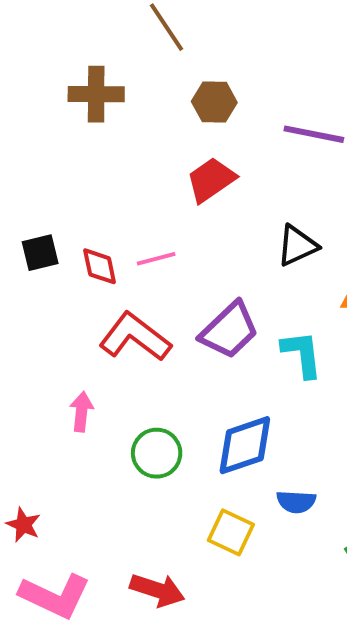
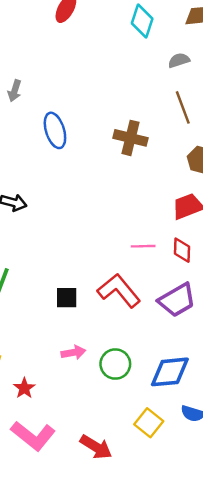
black square: (40, 253) -> (67, 298), moved
red diamond: (100, 266) -> (182, 250), moved
pink arrow: (82, 412) -> (73, 352), moved, turned 60

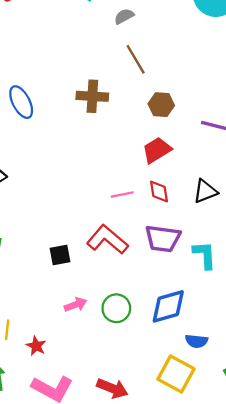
purple trapezoid: (177, 300) -> (163, 239), turned 48
yellow square: (149, 423) -> (176, 374), moved, size x1.4

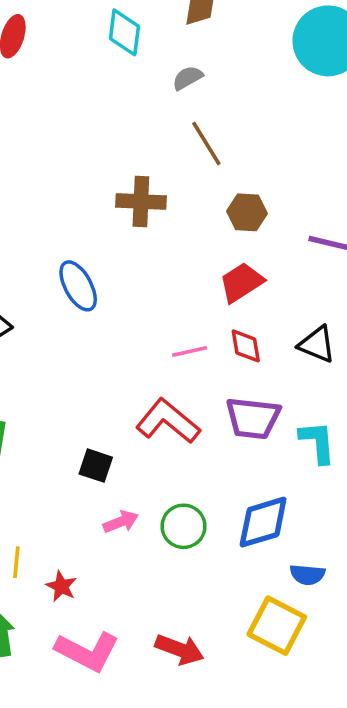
blue ellipse: (21, 102) -> (78, 286), moved
black triangle: (205, 191) -> (317, 344), turned 45
black square: (60, 255) -> (96, 466), moved, turned 30

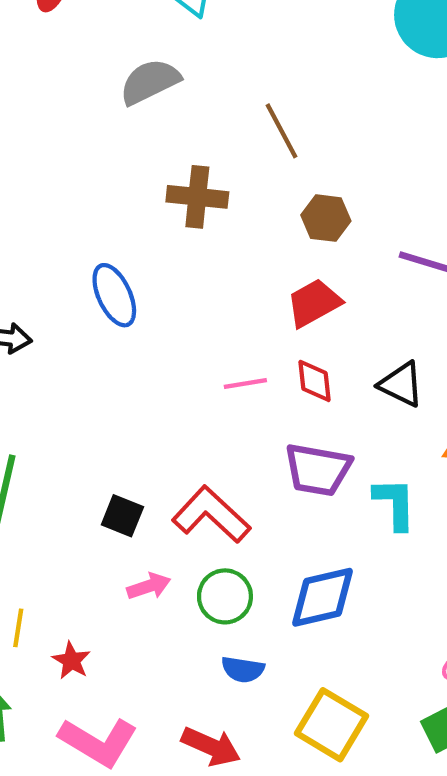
gray semicircle: (188, 78) -> (150, 82), moved, size x1.6
red L-shape: (168, 421) -> (211, 515), moved
blue semicircle: (307, 575) -> (243, 669), moved

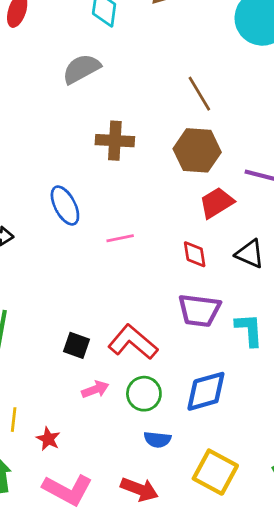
brown line: (282, 131) -> (199, 94), moved
brown hexagon: (326, 218) -> (197, 150), size x1.5
red trapezoid: (314, 303) -> (217, 203), moved
pink line: (245, 383) -> (120, 238), moved

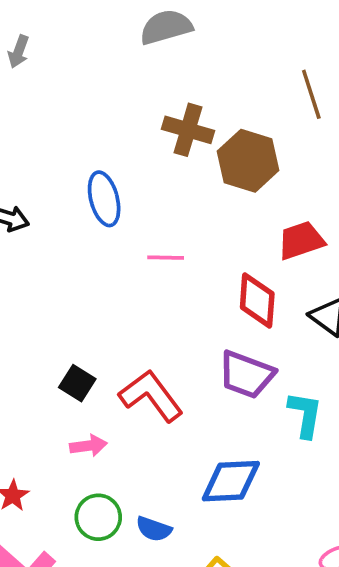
brown hexagon: (197, 150) -> (248, 161), moved
red diamond: (195, 254) -> (257, 301), size x1.4
green circle: (144, 394) -> (98, 517), moved

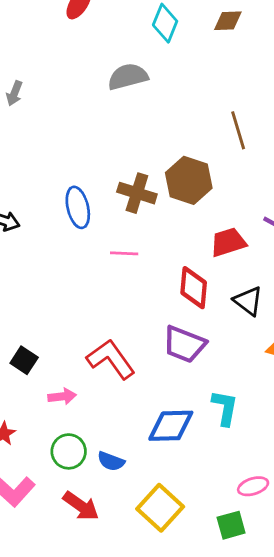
brown cross: (188, 130) -> (137, 193), moved
black square: (77, 383) -> (24, 360), moved
cyan L-shape: (305, 415) -> (225, 408), moved

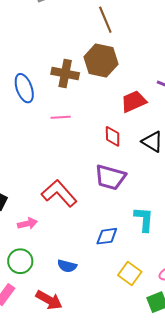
brown line: (238, 130) -> (105, 20), moved
red diamond: (194, 288) -> (113, 136), size x0.7
blue diamond: (171, 426) -> (107, 236), size x0.7
green circle: (69, 451) -> (20, 261), moved
yellow square: (160, 508) -> (130, 274), moved, size x0.7

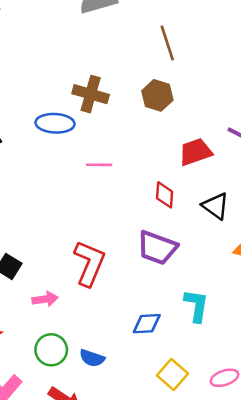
brown hexagon: (101, 61) -> (157, 95), size x0.7
brown cross: (65, 73) -> (91, 94), moved
blue ellipse: (24, 88) -> (55, 123), turned -72
red L-shape: (59, 193) -> (89, 263), turned 60
green circle: (20, 261) -> (51, 350), moved

